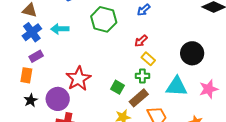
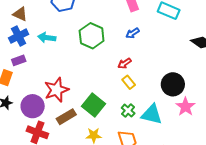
green cross: (142, 76) -> (128, 111), moved, turned 32
green square: (118, 87) -> (94, 105), size x1.6
pink star: (209, 89) -> (185, 107), moved, turned -30
brown rectangle: (139, 98) -> (66, 117), moved

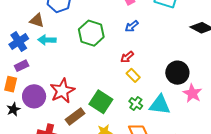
brown triangle: (20, 14) -> (37, 20), moved
purple circle: (33, 106) -> (34, 96), moved

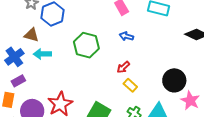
blue arrow: (132, 26) -> (126, 36), turned 56

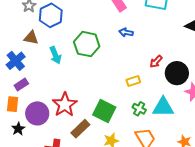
cyan arrow: (42, 54) -> (55, 55), moved, turned -108
red arrow: (123, 67) -> (156, 61), moved
yellow rectangle: (130, 85) -> (133, 81), turned -56

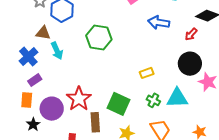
blue arrow: (126, 32) -> (159, 22), moved, size x1.5
cyan arrow: (55, 55) -> (57, 51), moved
red arrow: (156, 61) -> (191, 34), moved
brown rectangle: (80, 129) -> (95, 122), turned -48

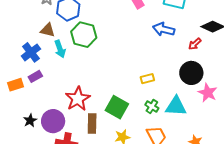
green hexagon: (99, 37) -> (84, 35), moved
orange rectangle: (27, 100) -> (15, 85), moved, turned 63
purple circle: (52, 109) -> (53, 121), moved

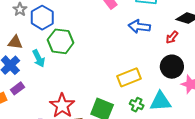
brown triangle: (48, 30) -> (15, 42), moved
yellow rectangle: (147, 79) -> (129, 77), size x1.6

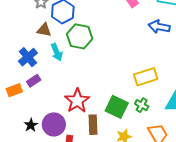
brown triangle: (15, 42) -> (44, 30), moved
green cross: (137, 105) -> (142, 105), moved

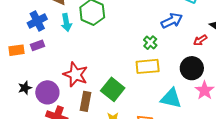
blue arrow: (159, 27) -> (172, 21), turned 130
red star: (77, 101) -> (75, 74), turned -30
green cross: (142, 105) -> (150, 43), moved

